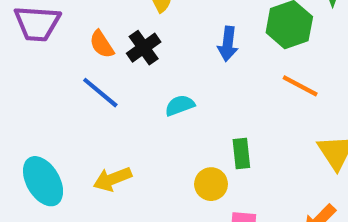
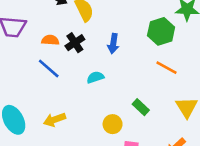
orange semicircle: (102, 44) -> (50, 40), turned 126
blue arrow: (228, 44) -> (113, 44), moved
green rectangle: (241, 153) -> (141, 107), moved, turned -42

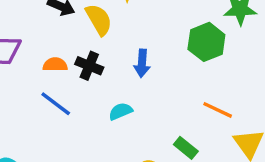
black cross: (75, 43) -> (89, 66), turned -30
orange line: (167, 68) -> (218, 110), moved

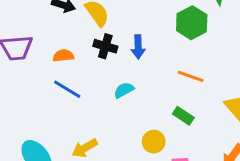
black cross: (89, 66) -> (105, 46), moved
orange line: (218, 110) -> (191, 76), moved

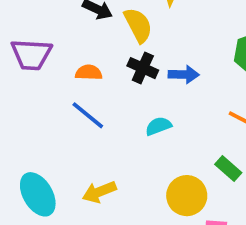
blue arrow: (138, 47) -> (184, 74), turned -95
yellow circle: (154, 142) -> (187, 196), size x1.4

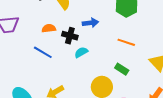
black cross: (143, 68) -> (70, 36), moved
orange semicircle: (89, 72) -> (49, 28), moved

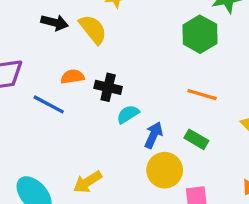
blue arrow: (90, 23) -> (153, 135), moved, turned -56
blue line: (43, 52) -> (49, 104), moved

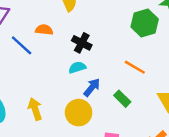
black cross: (108, 87) -> (82, 43), moved
yellow circle: (165, 170) -> (79, 113), moved
yellow arrow: (87, 182) -> (35, 109), turned 90

